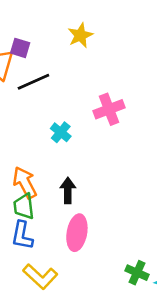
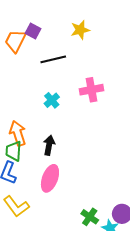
black line: (33, 82) -> (53, 59), moved

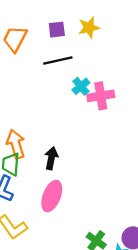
purple square: (33, 31) -> (57, 30), moved, turned -35
cyan cross: (52, 100) -> (81, 86), moved

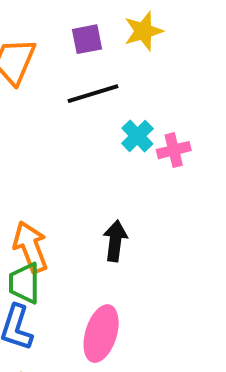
pink cross: (101, 96) -> (174, 150), size x0.7
black arrow: (51, 158) -> (115, 241), moved

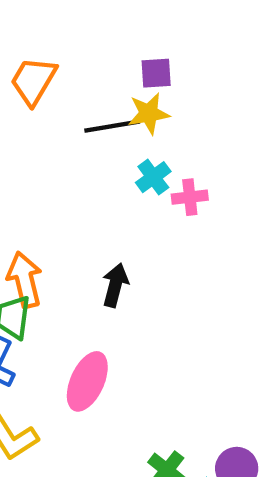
yellow star: (143, 31) -> (149, 113), moved
purple square: (87, 39) -> (156, 73), moved

